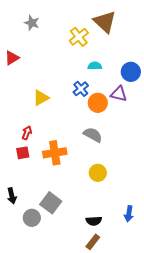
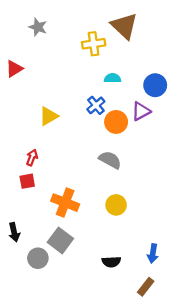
yellow cross: (79, 37) -> (94, 44), turned 30
purple triangle: (119, 94) -> (141, 111), turned -42
orange cross: (55, 153) -> (65, 203), moved, turned 30
brown rectangle: (93, 242) -> (146, 287), moved

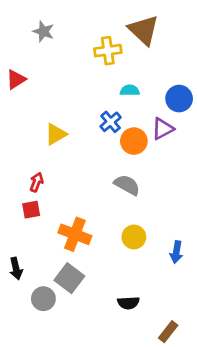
blue arrow: (153, 253) -> (176, 252), moved

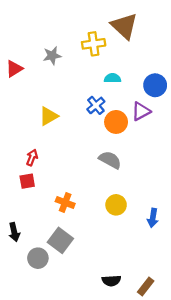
gray star: (43, 31) -> (52, 56), moved, turned -30
orange cross: (75, 234) -> (65, 202), size x0.7
black semicircle: (128, 303) -> (111, 281), moved

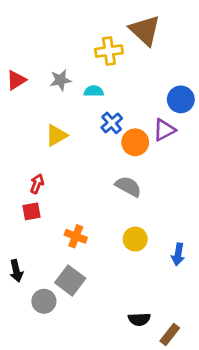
gray star: (52, 56) -> (61, 80), moved
cyan semicircle: (112, 78) -> (94, 91), moved
black semicircle: (111, 281) -> (139, 319), moved

